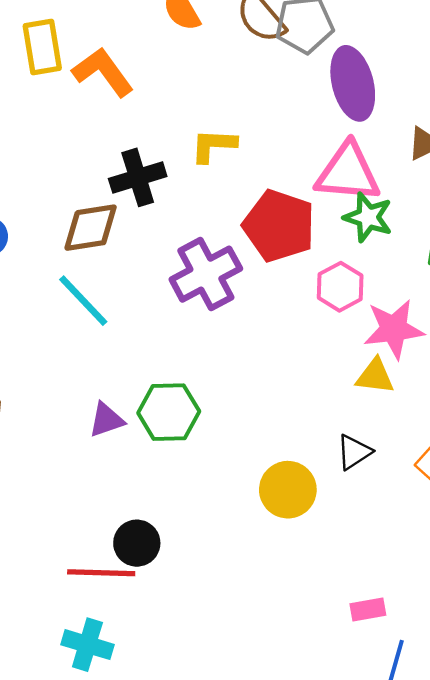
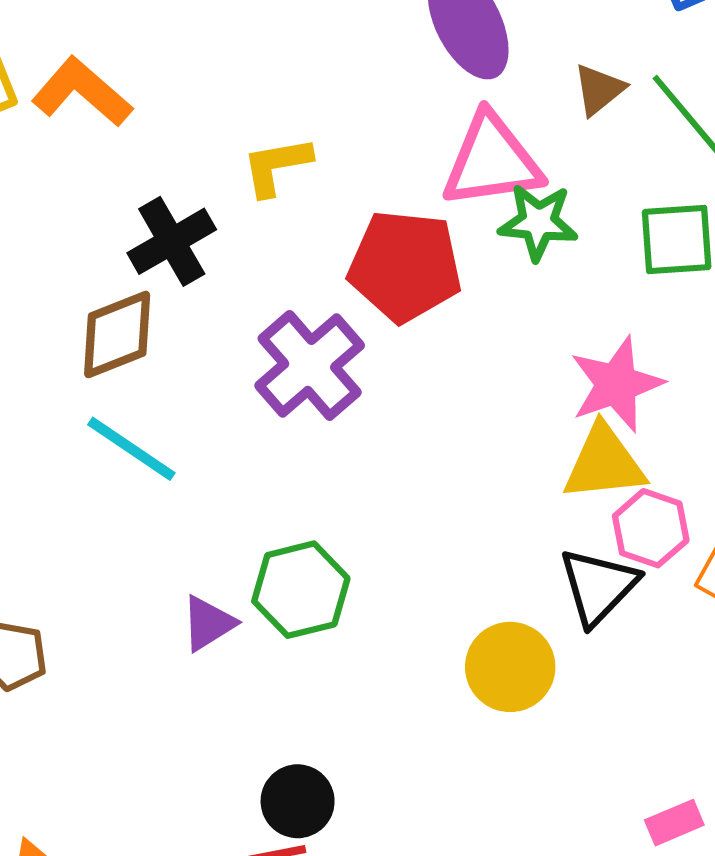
pink hexagon: (340, 287) -> (651, 528), moved
yellow triangle: (375, 376) -> (604, 463), size x1.4
black triangle: (354, 452) -> (598, 586), size x1.4

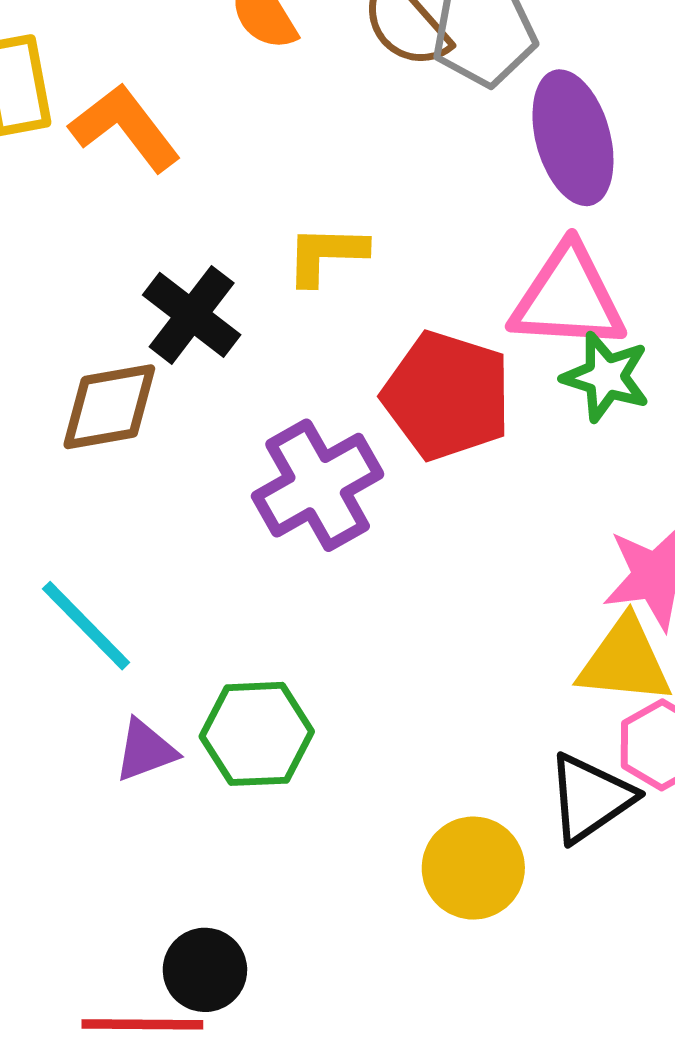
black cross: (172, 241) -> (192, 315), turned -34
cyan line: (131, 449) -> (86, 626), moved

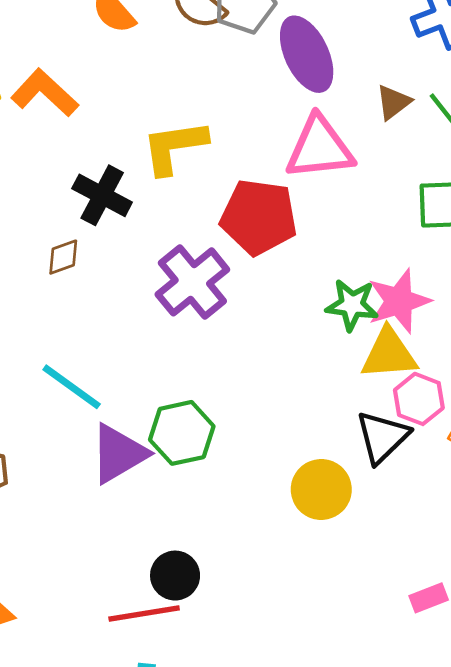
yellow L-shape: (326, 255) -> (174, 147), size x1.4
green star: (606, 377) -> (352, 305), moved
brown diamond: (109, 407) -> (63, 257), size x0.6
purple triangle: (145, 750) -> (119, 454), size x1.6

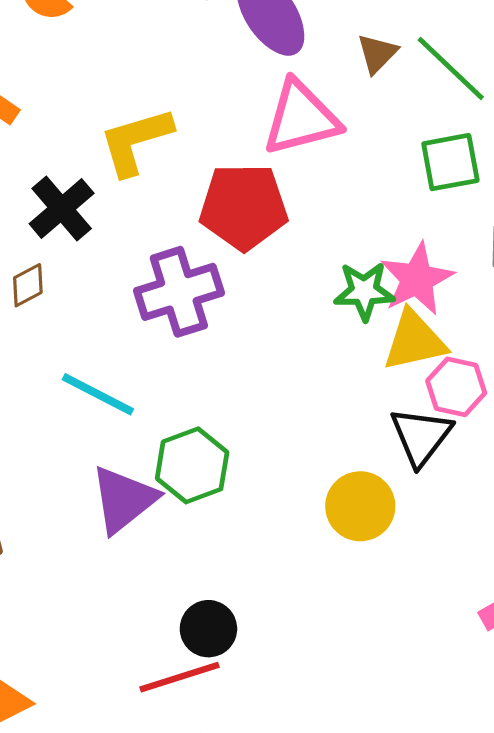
black cross: (102, 195) -> (62, 208), turned 30
purple cross: (192, 282) -> (179, 292), turned 30
cyan line: (72, 387) -> (98, 394), moved

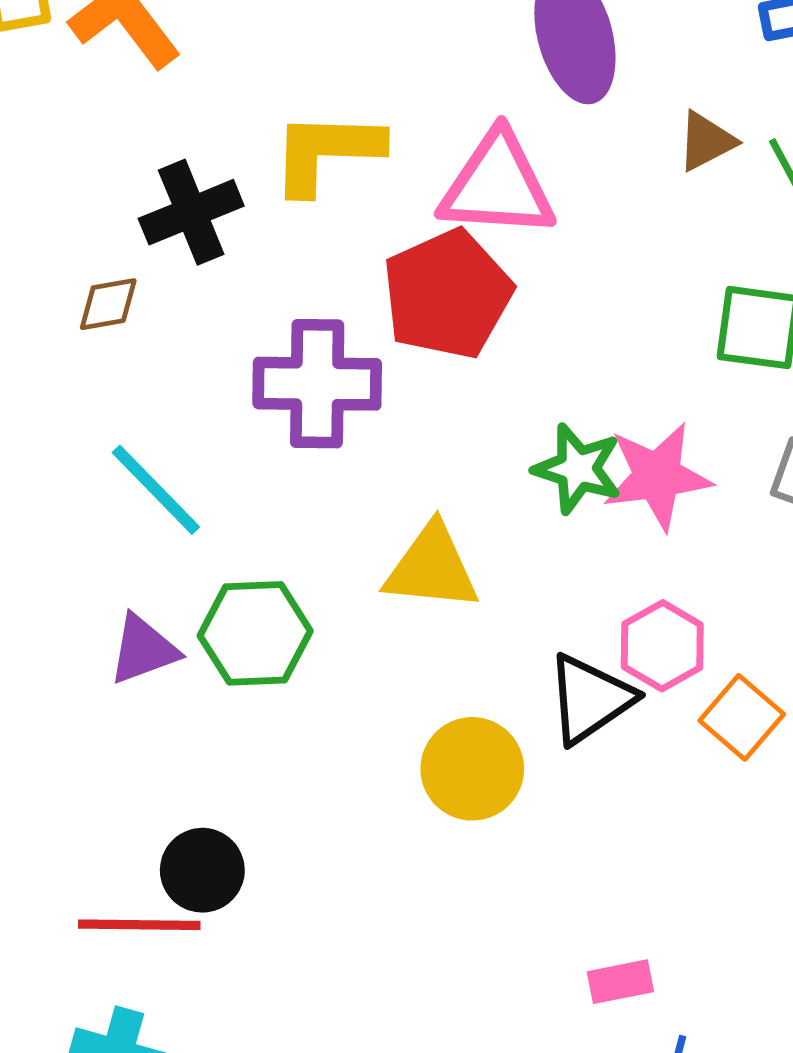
pink triangle: (301, 118) -> (497, 185), moved
red pentagon: (244, 207) -> (447, 294), turned 30
yellow triangle: (414, 341) -> (432, 568), moved
purple triangle: (124, 500) -> (143, 650), size x0.7

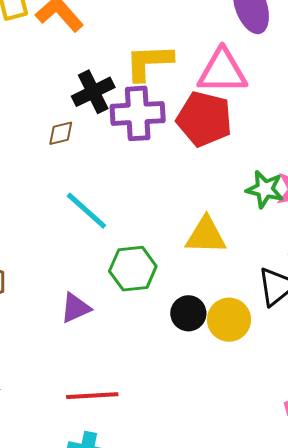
red pentagon: (447, 294) -> (204, 119), turned -30
purple cross: (317, 384) -> (138, 113), moved
purple triangle: (143, 650) -> (75, 308), moved
black circle: (202, 870) -> (188, 313), moved

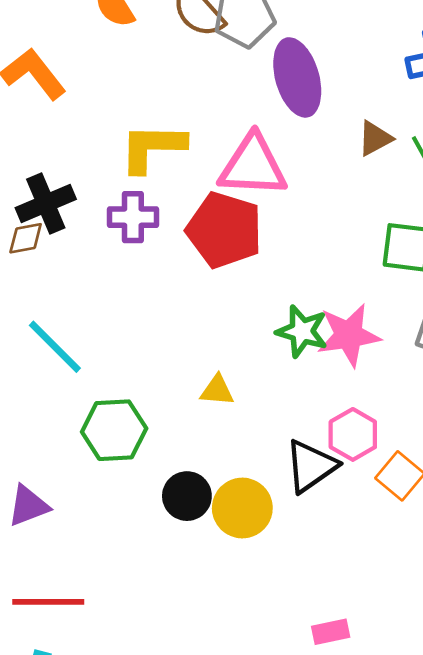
black cross: (93, 92) -> (46, 204), moved
purple cross: (138, 113) -> (133, 217), size x0.7
yellow triangle: (206, 235) -> (217, 390), size x0.6
purple triangle: (75, 308) -> (28, 506), moved

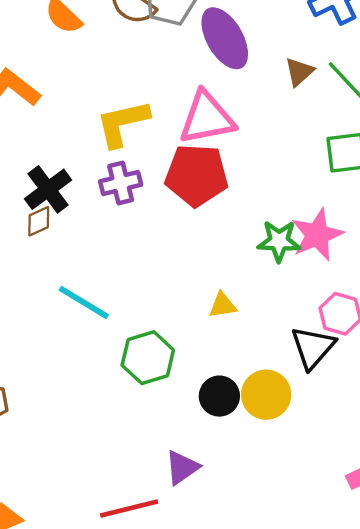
purple triangle: (28, 506) -> (182, 467), moved

